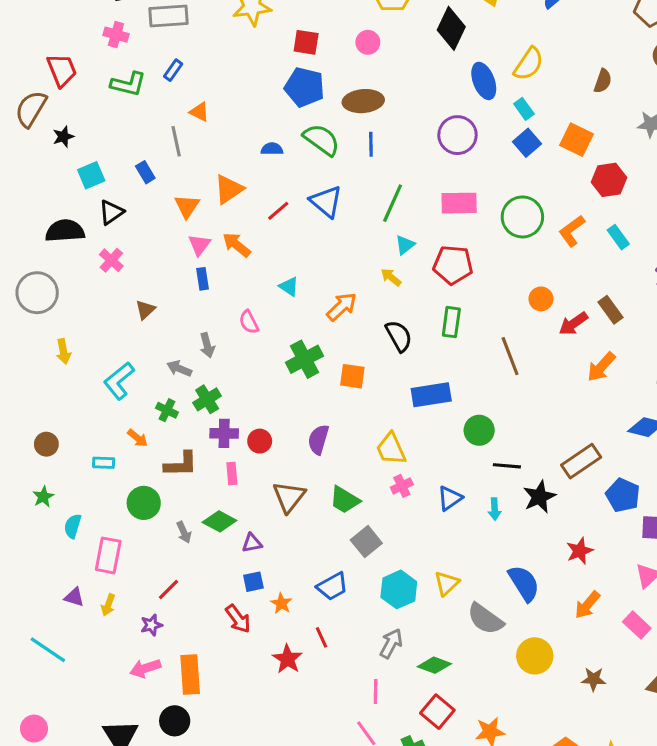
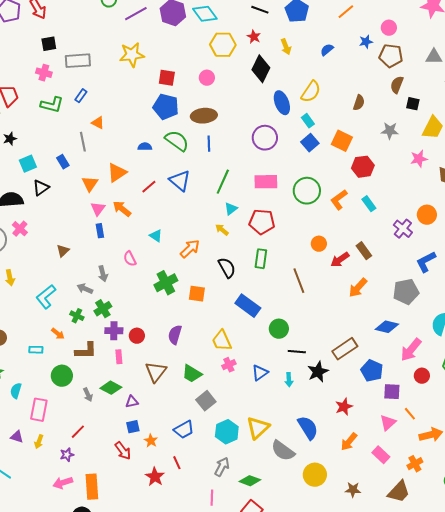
pink cross: (111, 260) -> (20, 229), moved
blue rectangle: (431, 395) -> (248, 306), turned 45
yellow triangle: (447, 583) -> (258, 428), size x1.4

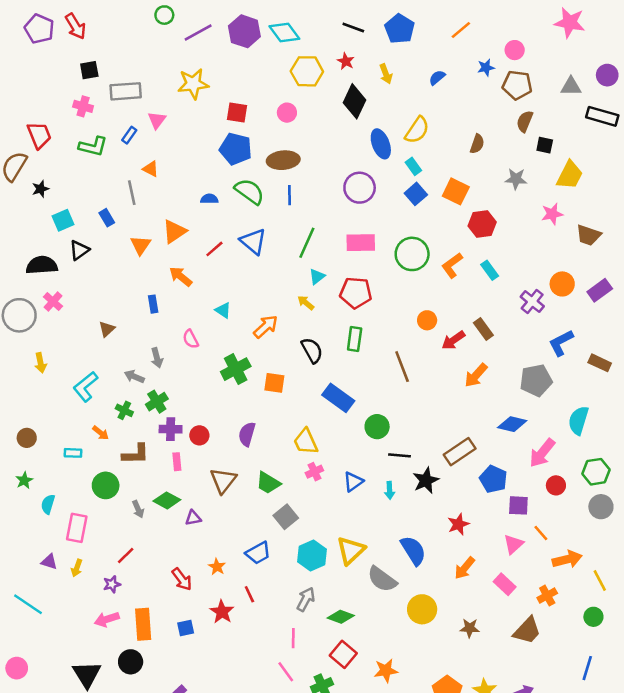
pink triangle: (98, 209) -> (157, 120), moved
blue square: (133, 427) -> (186, 628), moved

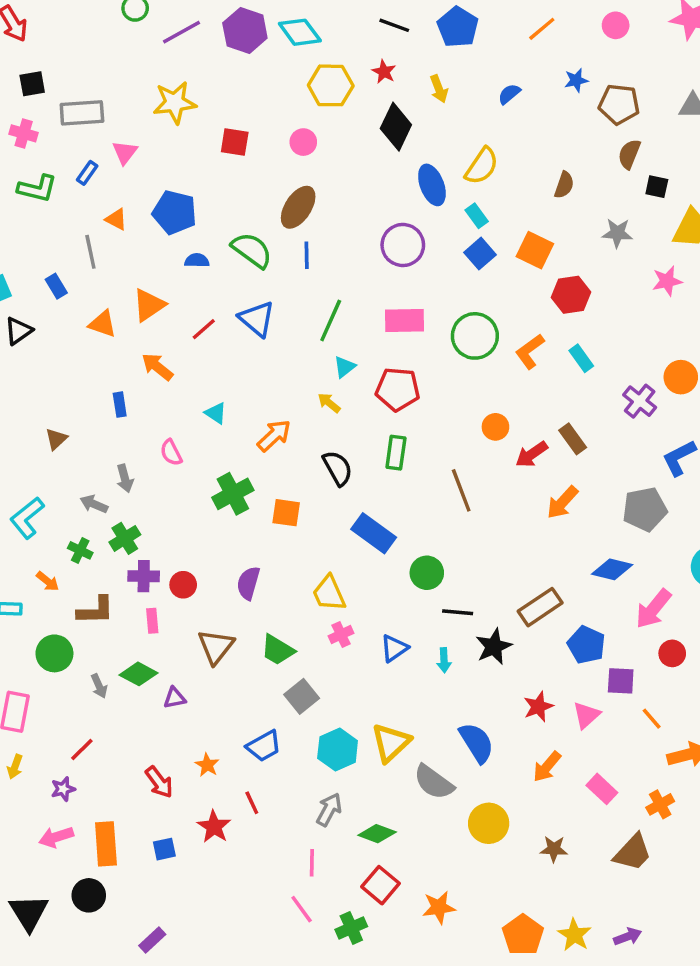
pink circle: (515, 50) -> (616, 25), moved
blue pentagon: (236, 149) -> (175, 212), moved
brown ellipse: (283, 160) -> (298, 207), turned -52
orange triangle: (141, 245) -> (103, 324), turned -45
pink triangle: (513, 544) -> (586, 715), moved

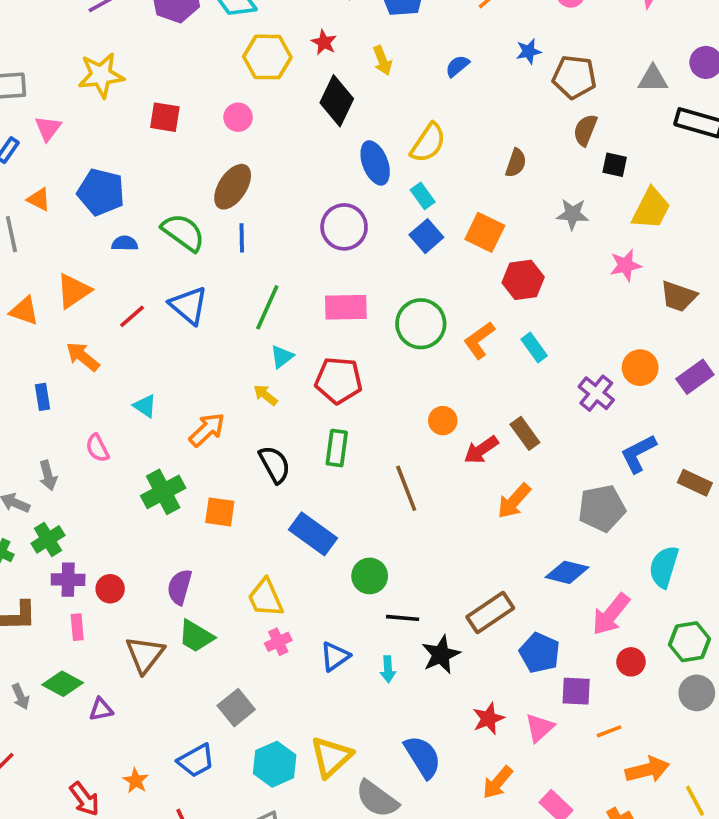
green trapezoid: (278, 650) -> (196, 636), moved
orange line: (652, 719) -> (609, 731), turned -70

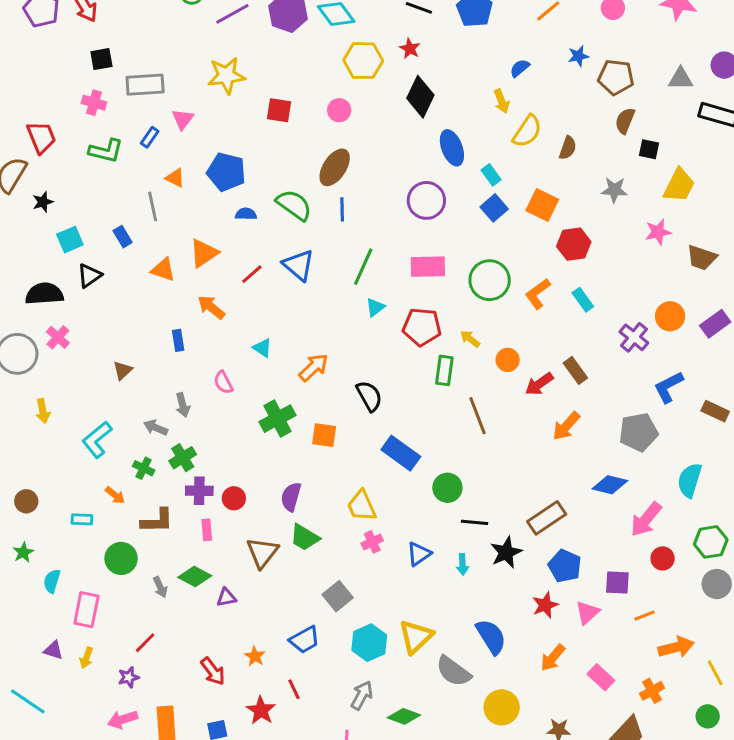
yellow arrow: (382, 61) -> (502, 101), moved
yellow semicircle: (428, 143) -> (527, 131), moved
yellow arrow: (265, 395) -> (470, 339), moved
green rectangle: (337, 448) -> (444, 370), moved
blue pentagon: (540, 653) -> (565, 566), moved

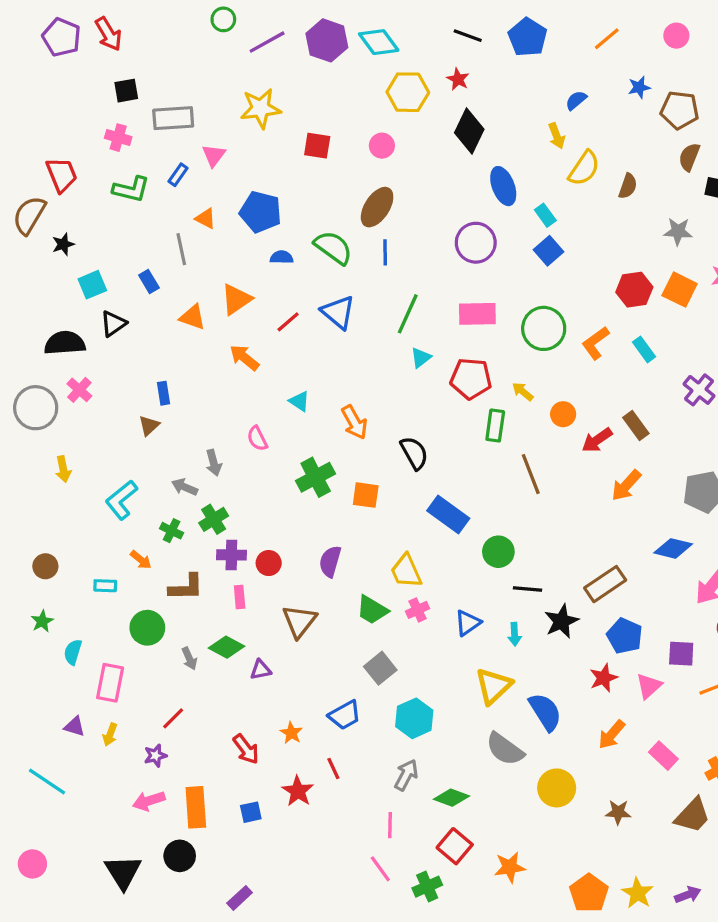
orange square: (542, 205) -> (680, 290), moved
blue rectangle: (178, 340) -> (163, 393), moved
orange arrow: (314, 367) -> (354, 422), turned 104
green trapezoid: (305, 537) -> (372, 610), moved
yellow triangle: (416, 637) -> (494, 686), moved

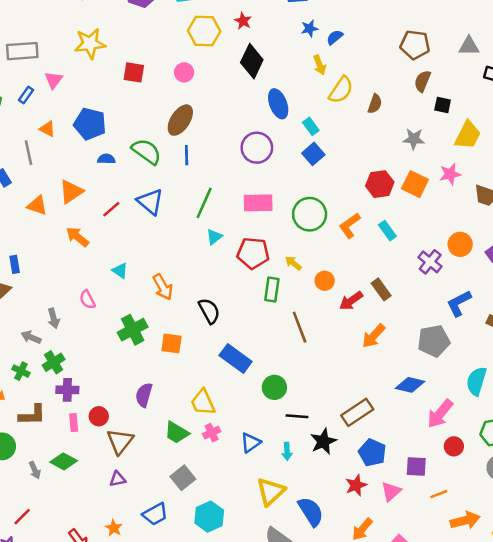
blue star: (639, 87) -> (310, 28), moved
red circle: (269, 563) -> (99, 416), moved
purple triangle: (261, 670) -> (118, 479), moved

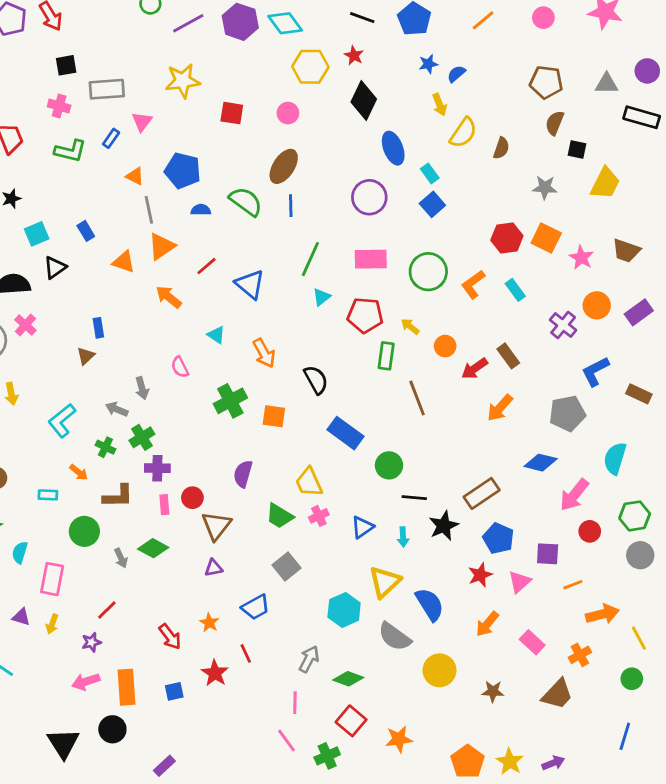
gray line: (28, 153) -> (149, 210), moved
pink star: (450, 174) -> (581, 258), moved, turned -30
blue triangle: (150, 202) -> (250, 284), moved
cyan hexagon: (209, 517) -> (344, 610), moved

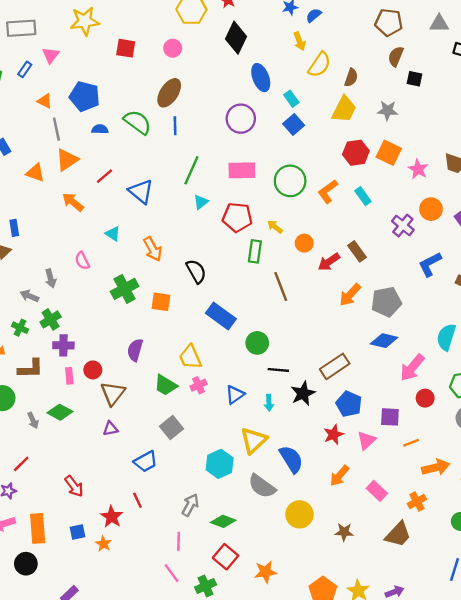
yellow trapezoid: (605, 183) -> (344, 109), moved
gray pentagon: (567, 413) -> (386, 302), moved
orange star: (209, 623) -> (103, 544), moved

